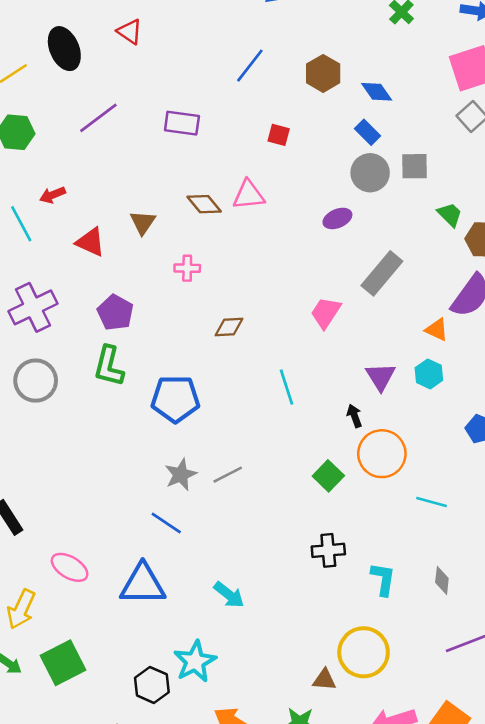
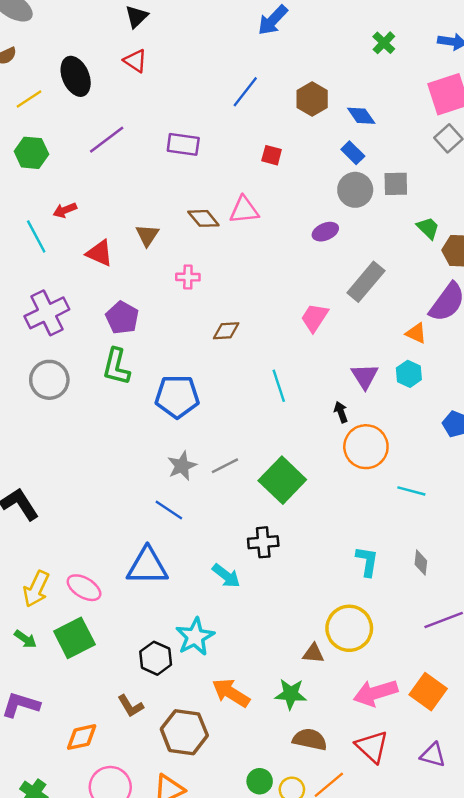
green square: (328, 476) -> (282, 480), moved, size x1.6
black cross: (328, 550) -> (263, 542), moved
pink ellipse: (70, 567) -> (84, 588), moved

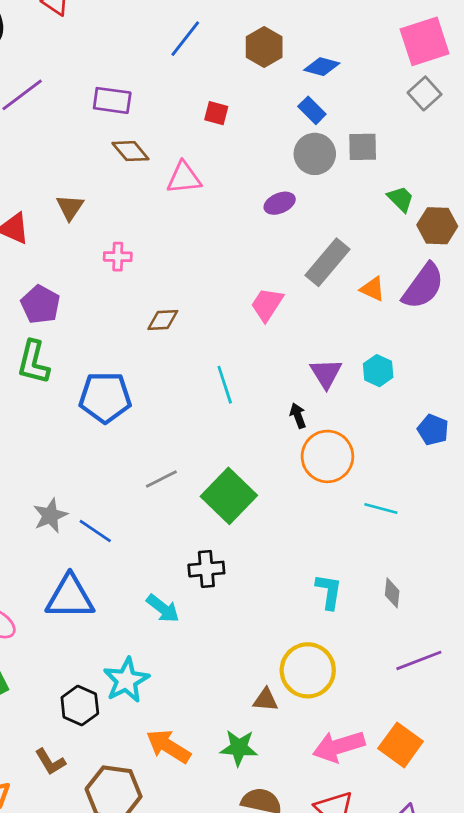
blue diamond: (361, 116) -> (322, 67), turned -40
brown diamond: (203, 218) -> (130, 151), moved
orange triangle: (416, 333) -> (372, 289), moved
gray star: (182, 466) -> (50, 516), moved

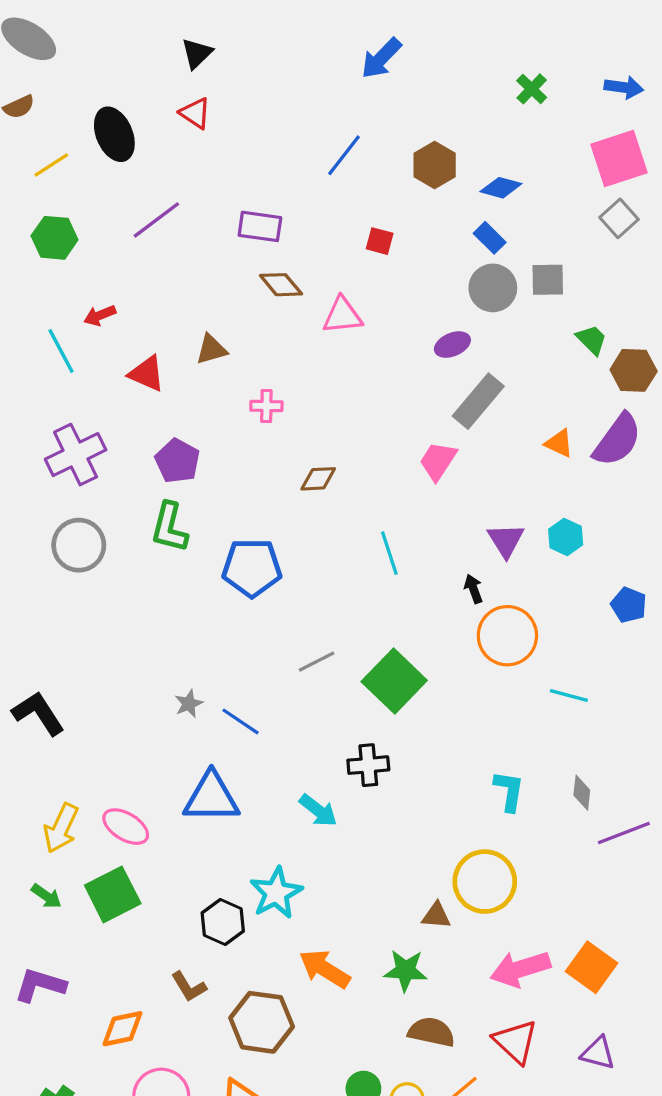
brown triangle: (70, 207) -> (211, 349), turned 40
gray rectangle: (327, 262) -> (478, 401), moved
gray star: (50, 516) -> (189, 704), size x0.7
purple line: (419, 660) -> (624, 833), moved

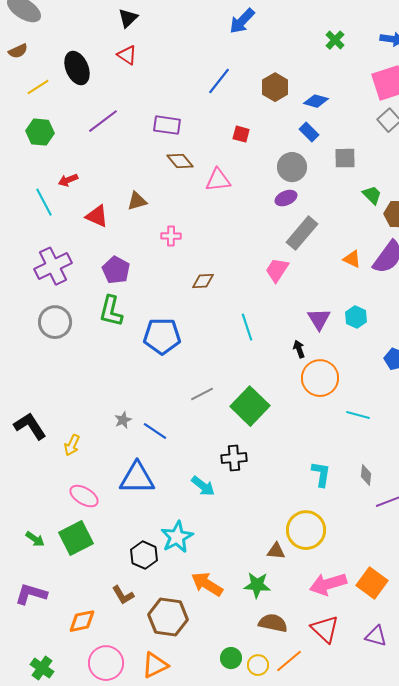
gray circle: (493, 288) -> (292, 167), moved
yellow arrow: (61, 828) -> (72, 445), moved, size x0.7

